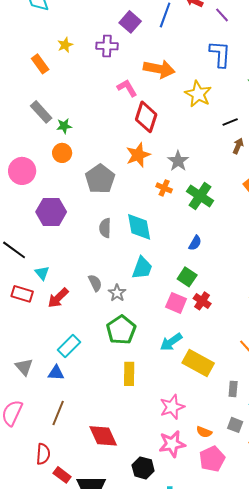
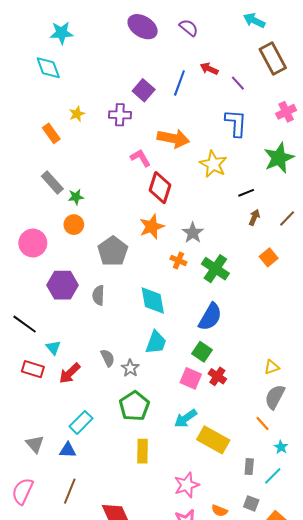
gray semicircle: (105, 228) -> (98, 295), moved
blue semicircle: (195, 243) -> (210, 317), size x1.8

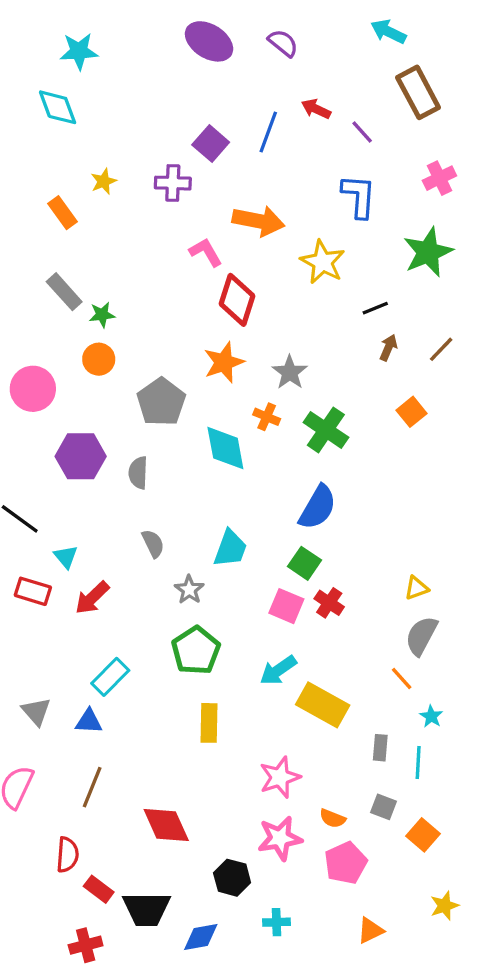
cyan diamond: (153, 300) -> (225, 448), moved
gray semicircle: (108, 358) -> (153, 544), moved
cyan line: (273, 476) -> (418, 762), turned -42

